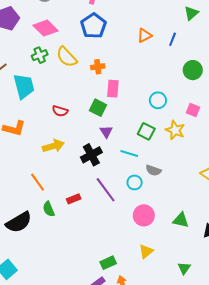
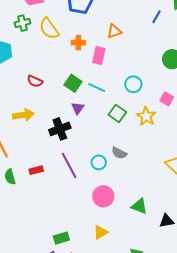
orange triangle: (145, 35) -> (114, 31), moved
blue line: (173, 39) -> (157, 17), moved
pink rectangle: (113, 89) -> (99, 55), moved
cyan line: (129, 154) -> (97, 87), moved

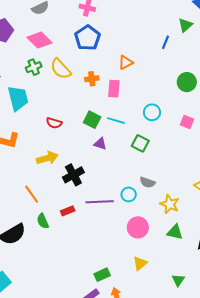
purple triangle: (78, 108) -> (100, 144), turned -40
yellow star: (146, 116) -> (170, 204), moved
black cross: (60, 129) -> (73, 175), moved
purple line: (69, 165) -> (100, 202), turned -56

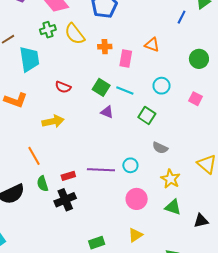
orange triangle: (126, 62) -> (152, 45), moved, turned 42
black cross: (73, 175) -> (65, 200), moved
gray semicircle: (147, 182) -> (160, 148), moved

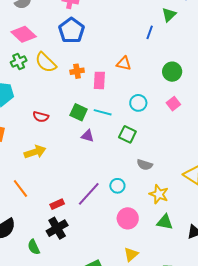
pink square: (196, 99) -> (173, 104), moved, turned 32
purple line: (101, 170) -> (89, 194), turned -44
green semicircle: (43, 184) -> (34, 247), moved

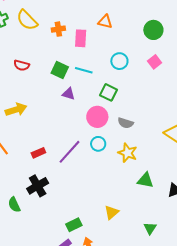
red semicircle: (41, 117) -> (22, 65), moved
yellow star: (159, 194) -> (128, 153), moved
red rectangle: (57, 204) -> (38, 153), moved
pink circle: (128, 218) -> (97, 117), moved

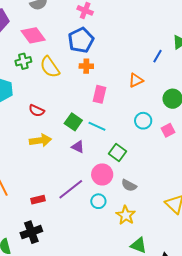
orange triangle: (105, 22) -> (136, 80), moved, turned -49
orange cross: (58, 29) -> (86, 66), moved
cyan circle: (119, 61) -> (143, 121), moved
yellow arrow: (16, 110) -> (40, 140), moved
purple line: (69, 152) -> (71, 189), moved

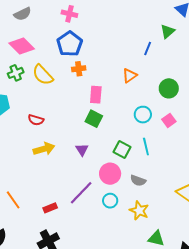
green square: (73, 122) -> (94, 119), moved
cyan line: (97, 126) -> (146, 147), moved, turned 60
purple triangle: (78, 147) -> (82, 150), turned 40

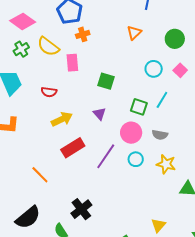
pink rectangle: (96, 95) -> (72, 63), moved
cyan line: (146, 147) -> (162, 100), turned 54
red rectangle: (50, 208) -> (73, 148), moved, size x1.6

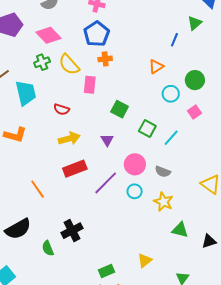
cyan circle: (154, 69) -> (171, 94), moved
green square: (139, 107) -> (147, 128), moved

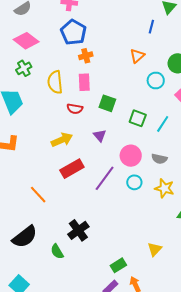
yellow semicircle: (69, 65) -> (55, 82), moved, turned 45
pink rectangle: (90, 85) -> (84, 82), moved
red semicircle: (62, 109) -> (75, 109), moved

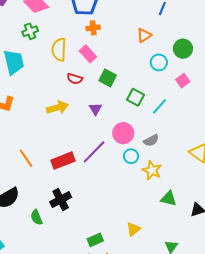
pink rectangle: (84, 82) -> (88, 54), turned -48
gray semicircle: (159, 159) -> (151, 140), turned -49
red rectangle: (72, 169) -> (63, 161), moved
cyan circle: (134, 182) -> (131, 156), moved

